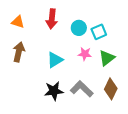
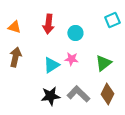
cyan square: (99, 32) -> (112, 20), moved
pink star: (85, 54) -> (71, 59), moved

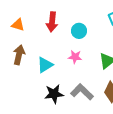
cyan triangle: (51, 65) -> (45, 65), moved

